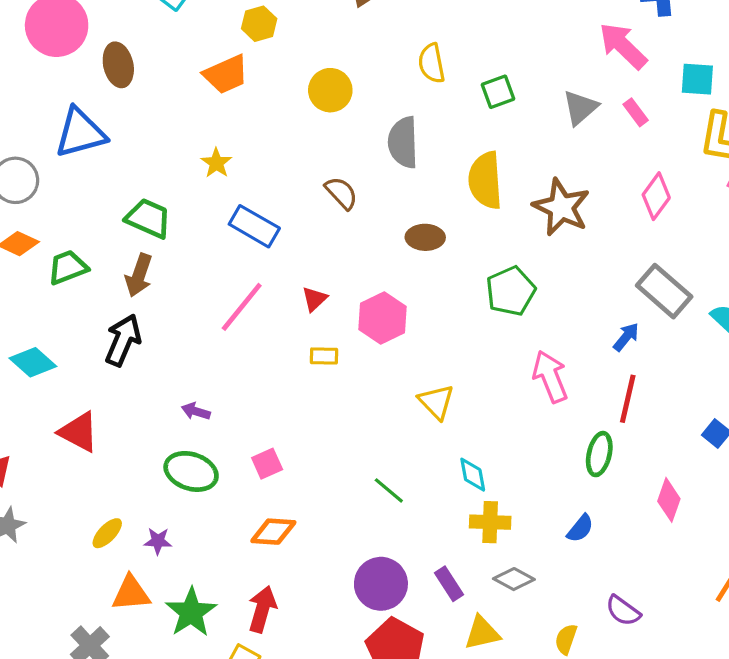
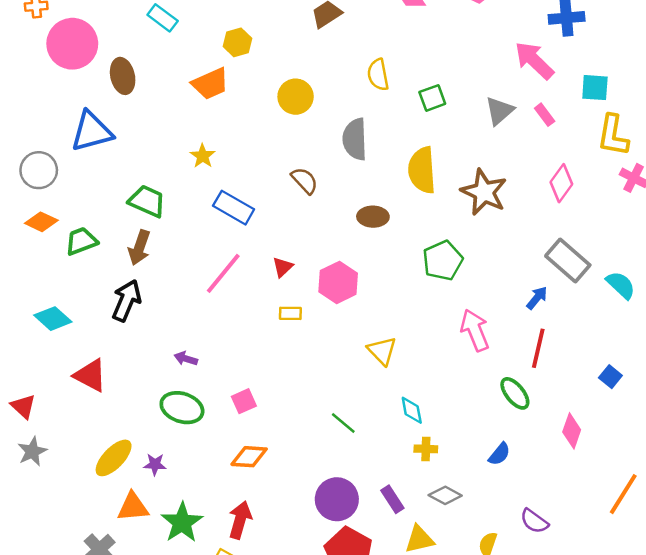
green ellipse: (599, 454) -> (515, 393), turned -52
yellow cross: (490, 522) -> (426, 449), size x0.7
yellow ellipse: (107, 533) -> (114, 458), size x1.5

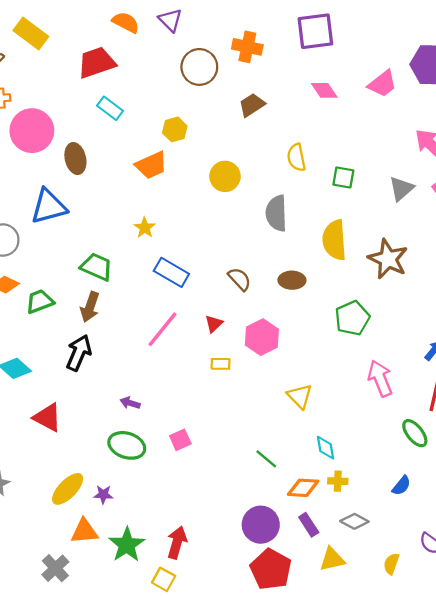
green square: (432, 98) -> (343, 177), turned 30
brown semicircle: (305, 180) -> (240, 279), moved
orange diamond: (249, 457) -> (303, 488), moved

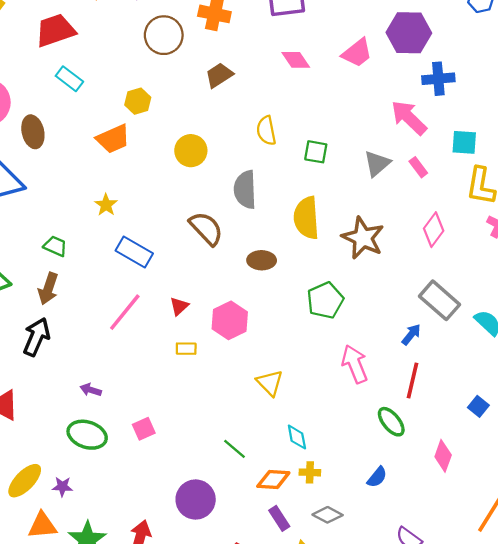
green trapezoid: (97, 267) -> (55, 246), size x0.7
brown semicircle: (240, 279) -> (206, 228), moved, size x1.4
purple circle: (261, 525) -> (196, 500), moved

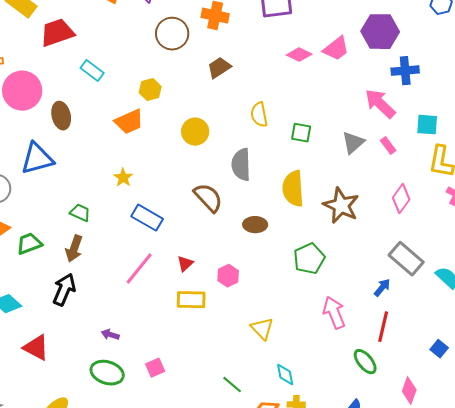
red trapezoid: (55, 30) -> (57, 33), moved
pink diamond: (296, 60) -> (299, 55), moved, turned -30
pink hexagon: (230, 320) -> (228, 276), size x0.7
yellow rectangle: (186, 349) -> (191, 300), size x1.6

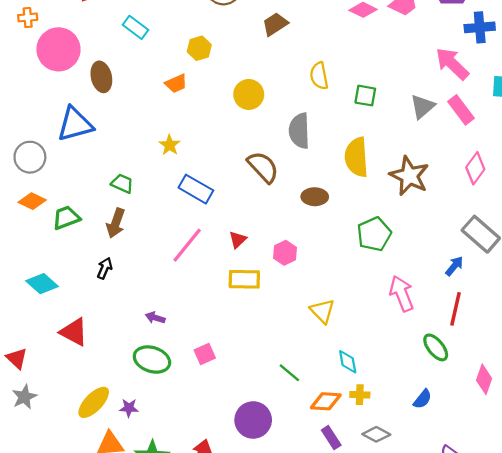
orange trapezoid: (129, 122) -> (176, 83), size x0.7
pink rectangle: (388, 146) -> (461, 110), size x1.5
black arrow: (64, 290) -> (105, 268), size x0.6

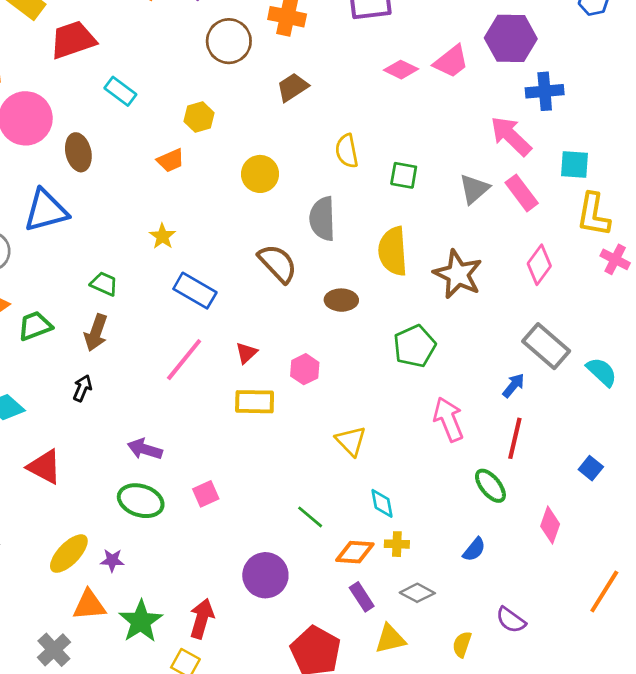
purple arrow: (155, 318) -> (145, 449), size x1.4

